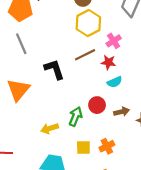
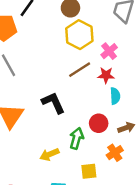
black L-shape: (54, 69) -> (53, 103), moved
cyan semicircle: (115, 82) -> (115, 96), turned -64
orange cross: (107, 146) -> (115, 153), moved

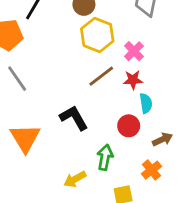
red circle: (99, 123) -> (129, 126), moved

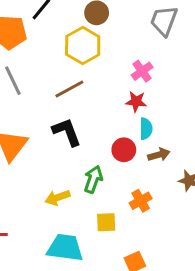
yellow hexagon: (97, 35) -> (83, 45), moved
brown line: (101, 76) -> (69, 89), moved
brown arrow: (162, 139) -> (159, 155), moved

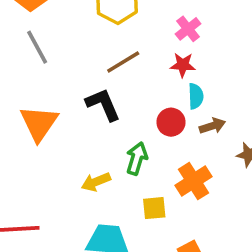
brown line: (69, 89) -> (123, 62), moved
orange cross: (141, 201) -> (193, 181), size x1.4

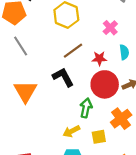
red star: (183, 65) -> (99, 58), moved
cyan semicircle: (196, 96) -> (124, 52), moved
red circle: (171, 122) -> (105, 84), size x1.6
yellow arrow: (96, 182) -> (71, 131), moved

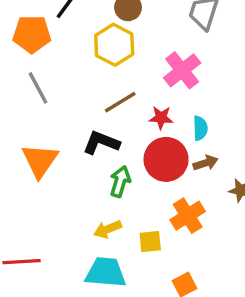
pink cross: (110, 28) -> (182, 70), size x1.5
cyan semicircle: (124, 52) -> (200, 128), moved
black L-shape: (63, 77) -> (101, 143), turned -45
green arrow: (86, 108) -> (120, 181), moved

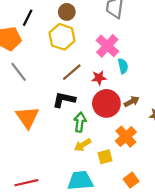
cyan semicircle: (200, 128) -> (123, 66), moved
yellow arrow: (108, 229) -> (83, 145), moved

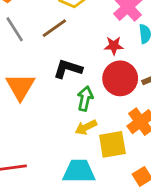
brown line: (72, 72) -> (54, 28), moved
yellow square: (105, 157) -> (112, 144), size x1.5

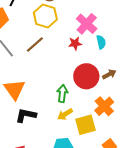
red star: (114, 46) -> (75, 43), moved
black L-shape: (68, 69) -> (26, 115), moved

